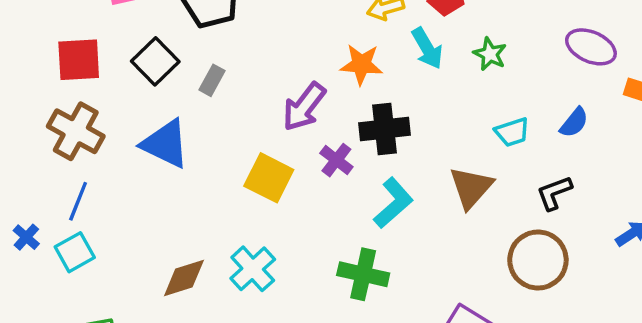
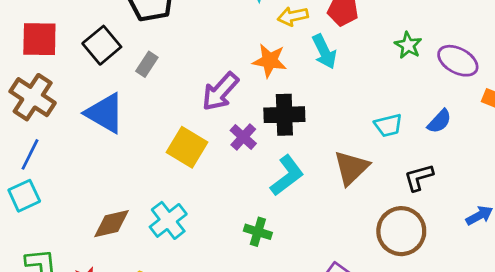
green star: (490, 54) -> (408, 45), moved
green cross: (363, 274) -> (258, 232), size x0.7

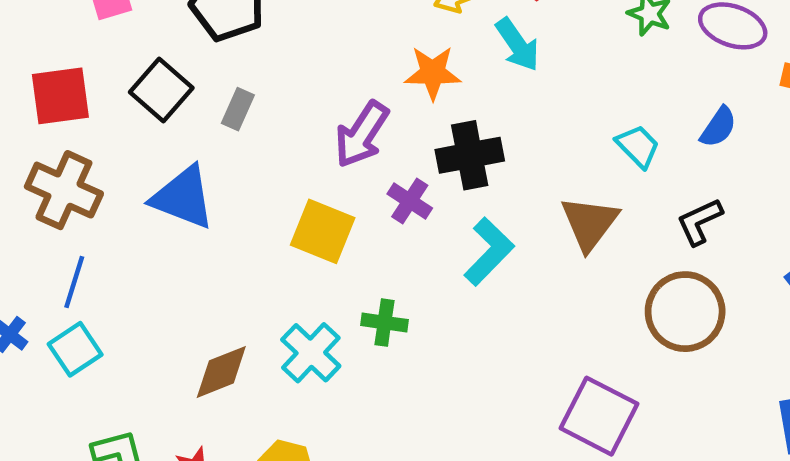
cyan trapezoid: (388, 125) -> (638, 146), turned -112
green cross: (258, 232) -> (384, 323), moved

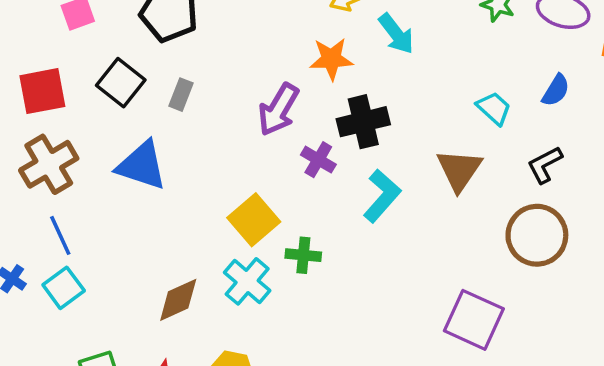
brown cross: (64, 190) -> (49, 164), turned 38
yellow square: (323, 231) -> (254, 220), moved, turned 30
blue line: (74, 282) -> (60, 235), turned -39

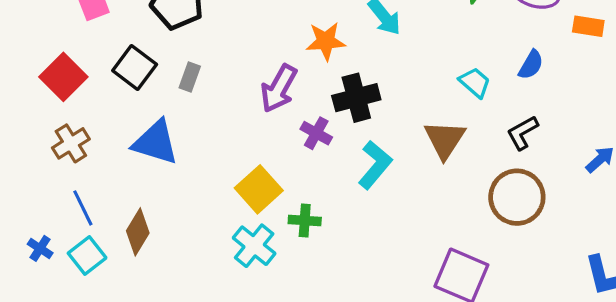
red square: (42, 91) -> (63, 77), turned -33
brown cross: (49, 164) -> (71, 143), size x0.7
brown diamond: (178, 300) -> (138, 232), moved, turned -33

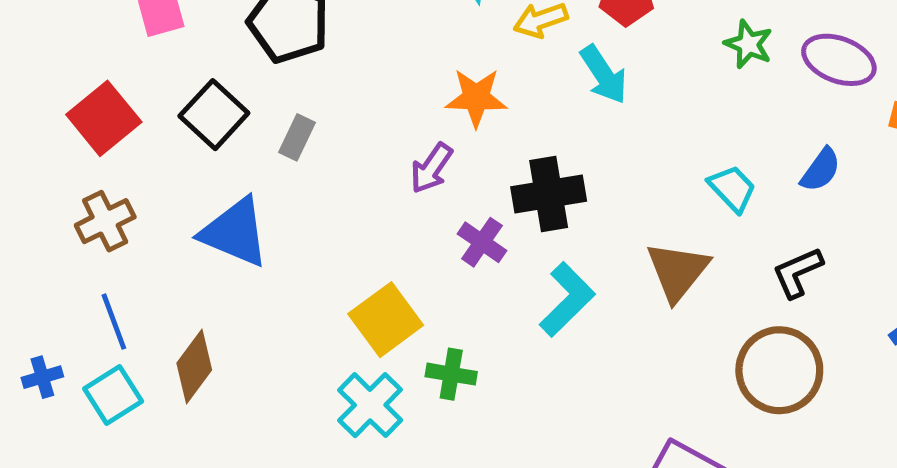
orange star: (326, 41) -> (476, 98), moved
purple arrow: (279, 88) -> (431, 168), size x0.7
blue cross: (40, 248) -> (42, 377), turned 35

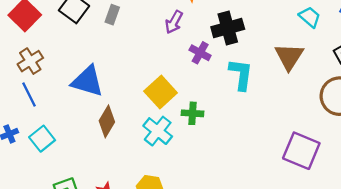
blue triangle: (235, 232) -> (88, 81), moved
cyan L-shape: (567, 299) -> (241, 74), turned -32
blue line: (114, 322) -> (29, 94), moved
brown diamond: (194, 367) -> (107, 121), moved

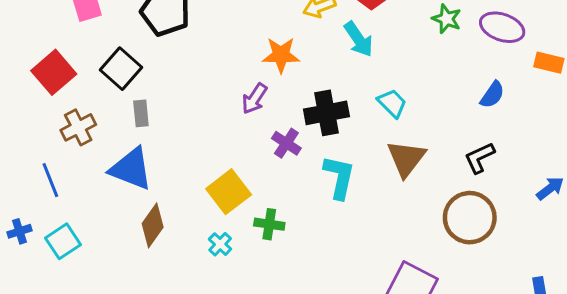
gray rectangle: (112, 15) -> (141, 113), moved, turned -30
cyan trapezoid: (310, 17) -> (392, 103), moved
brown cross: (30, 61) -> (78, 127), moved
cyan cross: (158, 131) -> (220, 244), size x0.6

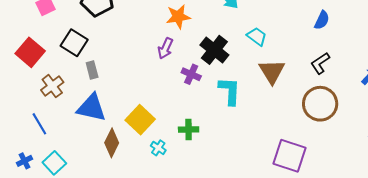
black cross: (326, 113) -> (214, 50), turned -32
yellow square: (229, 192) -> (140, 120), moved

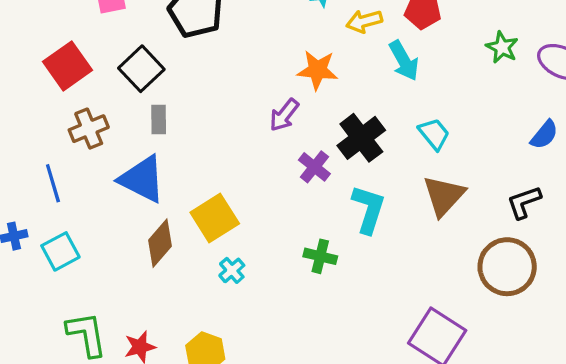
green cross: (189, 129) -> (320, 256), moved

